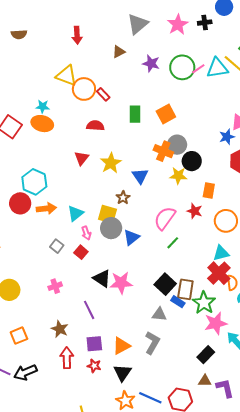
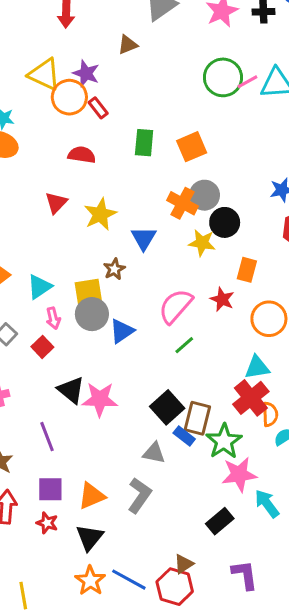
purple star: (151, 64) -> (86, 73), moved
yellow square: (108, 214) -> (88, 292), turned -30
brown triangle: (205, 381) -> (184, 564), moved, turned -40

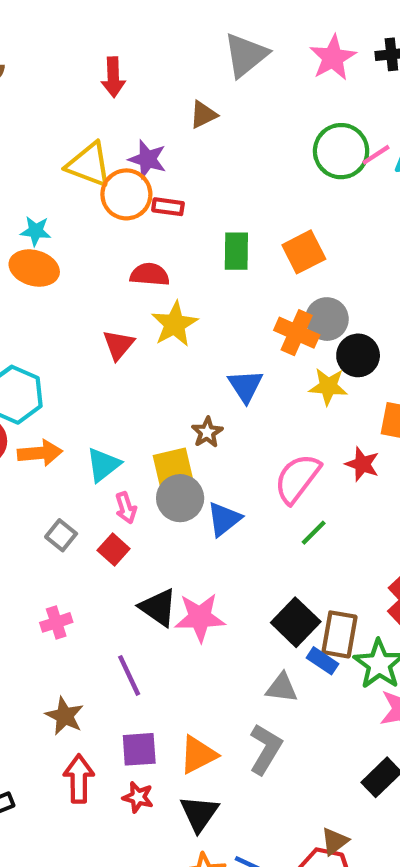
red rectangle: (98, 108) -> (168, 207), turned -40
yellow star: (100, 214) -> (175, 324), moved

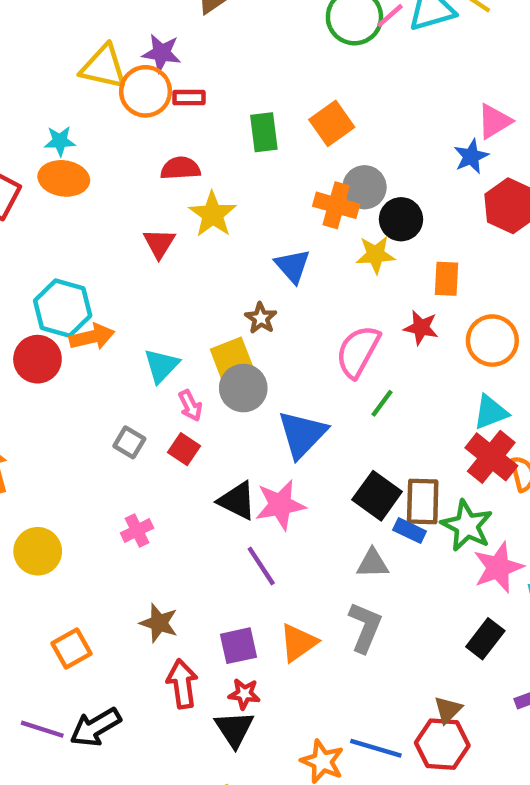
orange arrow: (40, 453) -> (92, 337), moved
blue triangle: (224, 519) -> (302, 434), moved, size x1.4
purple line: (129, 675) -> (261, 566), moved
black triangle: (199, 813) -> (234, 729), moved

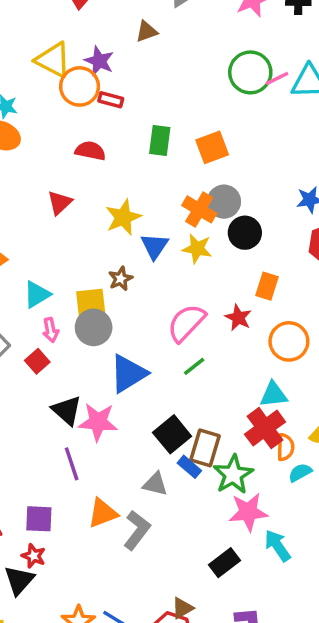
yellow star: (213, 214) -> (123, 217), moved
yellow star: (376, 255) -> (197, 249), moved
orange triangle: (298, 643) -> (103, 513), moved

